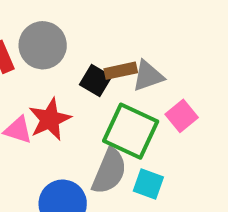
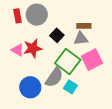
brown rectangle: (121, 71) -> (84, 26), moved
pink square: (182, 116) -> (92, 60), size x1.5

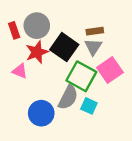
black square: (57, 35) -> (64, 47), size x1.6
gray triangle: (81, 39) -> (93, 47), turned -42
red star: (33, 48) -> (37, 52), moved

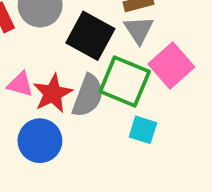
red star: (37, 52) -> (53, 93), moved
gray semicircle: (68, 97) -> (88, 96), moved
blue circle: (41, 113) -> (40, 141), moved

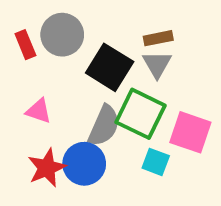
pink square: (171, 66) -> (190, 132), moved, turned -33
red star: (53, 93) -> (47, 168), moved
blue circle: (40, 141) -> (84, 164), moved

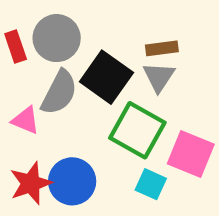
gray semicircle: (104, 126) -> (59, 92), moved

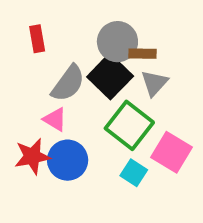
gray circle: (57, 38) -> (117, 42), moved
brown rectangle: (162, 48) -> (142, 54), moved
pink triangle: (26, 120) -> (55, 119), moved

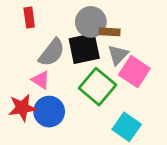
black square: (110, 76) -> (84, 48), turned 32
pink square: (171, 152) -> (134, 72), moved
cyan square: (134, 173) -> (127, 127), moved, size x1.4

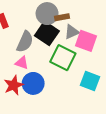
black square: (84, 48) -> (47, 33), turned -30
gray triangle: (118, 55) -> (72, 32), turned 35

